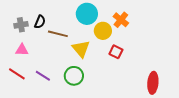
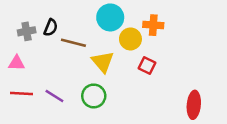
orange cross: (121, 20) -> (153, 25), turned -35
pink triangle: (22, 50) -> (16, 63), moved
red line: (17, 74) -> (22, 93), turned -30

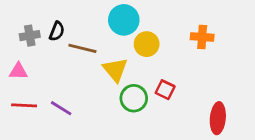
orange cross: (153, 25) -> (202, 37), moved
red square: (147, 66) -> (165, 90), moved
green circle: (94, 96) -> (134, 98), moved

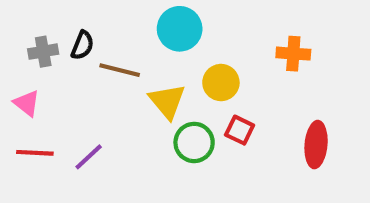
yellow circle: (147, 44) -> (221, 83), moved
pink triangle: (18, 71) -> (27, 103), turned 36
purple line: (61, 108) -> (89, 157), turned -75
red ellipse: (218, 118) -> (316, 145), moved

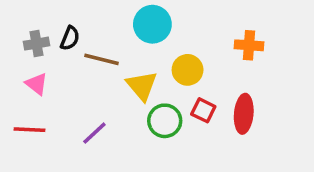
pink triangle: (27, 103) -> (37, 84), moved
red ellipse: (316, 145) -> (244, 114), moved
purple line: (89, 157) -> (94, 133), moved

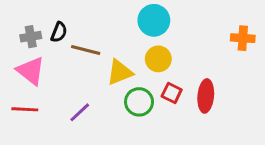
cyan circle: (152, 24) -> (154, 20), moved
orange cross: (249, 45) -> (243, 38), moved
pink triangle: (37, 84) -> (31, 71), size x1.5
yellow triangle: (142, 86) -> (120, 72), turned 48

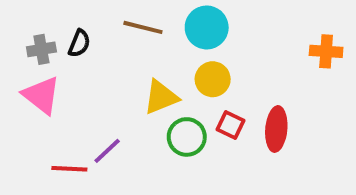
brown line: (86, 50) -> (143, 27), moved
red line: (25, 109) -> (69, 169), moved

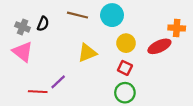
gray cross: (41, 49) -> (23, 27), turned 32
yellow circle: (213, 79) -> (126, 43), moved
red ellipse: (276, 129) -> (159, 46), moved, turned 60
green circle: (187, 137) -> (125, 93), moved

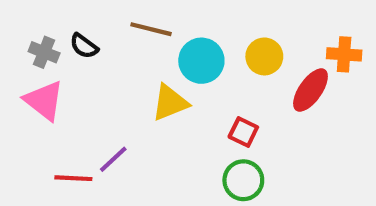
cyan circle: (112, 15) -> (201, 61), moved
black semicircle: (43, 24) -> (84, 46), turned 104
yellow circle: (126, 43) -> (264, 56), moved
red ellipse: (159, 46) -> (310, 90), turned -30

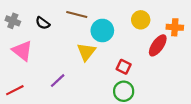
gray cross: (44, 52) -> (13, 21), moved
yellow circle: (264, 56) -> (141, 20), moved
yellow triangle: (170, 103) -> (86, 52), turned -30
red line: (73, 178) -> (15, 90), moved, turned -30

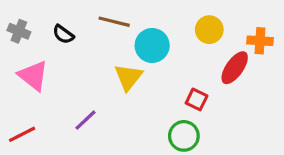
red square: (124, 67) -> (197, 99), moved

